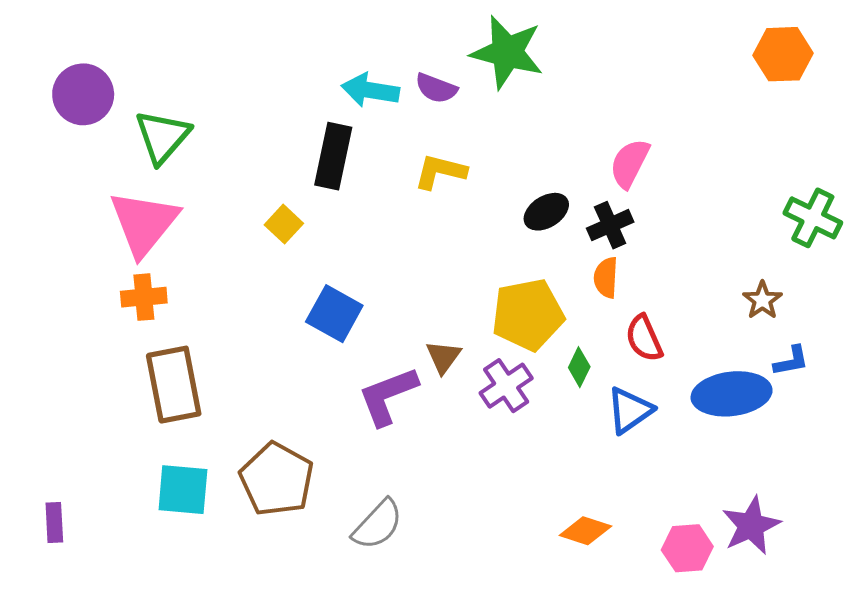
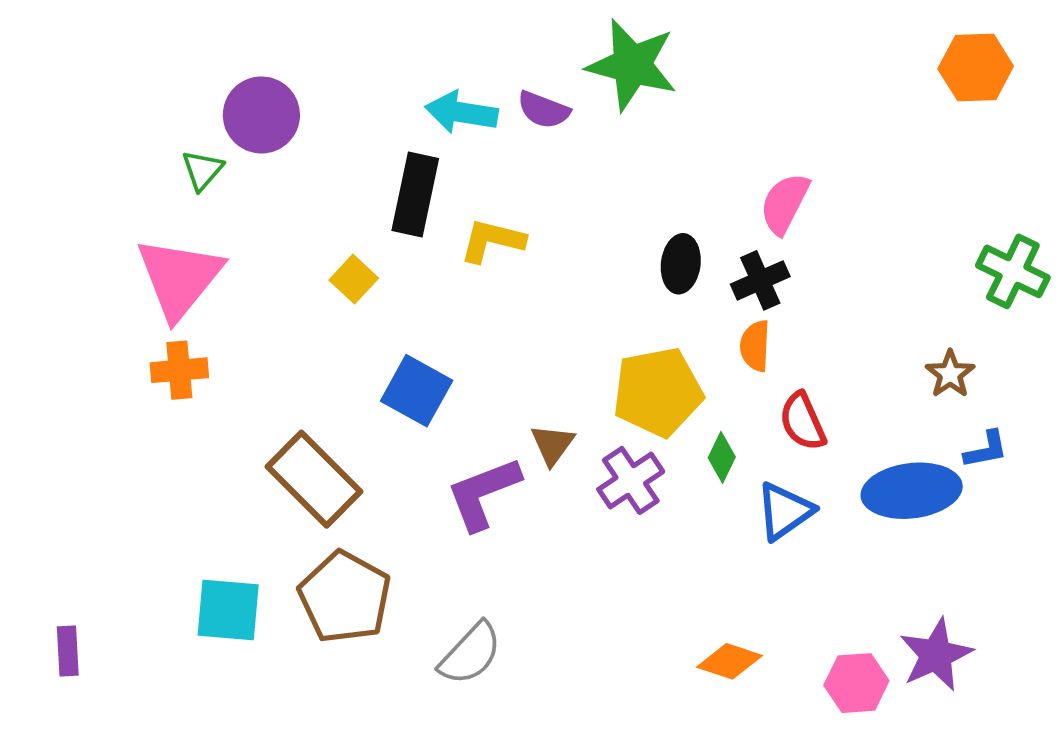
purple circle: (83, 94) -> (261, 115), moved
green triangle: (162, 137) -> (202, 170), size x0.6
yellow L-shape: (440, 172) -> (492, 241), moved
black ellipse: (546, 212) -> (681, 264), turned -51
brown rectangle: (174, 385) -> (314, 479), moved, turned -34

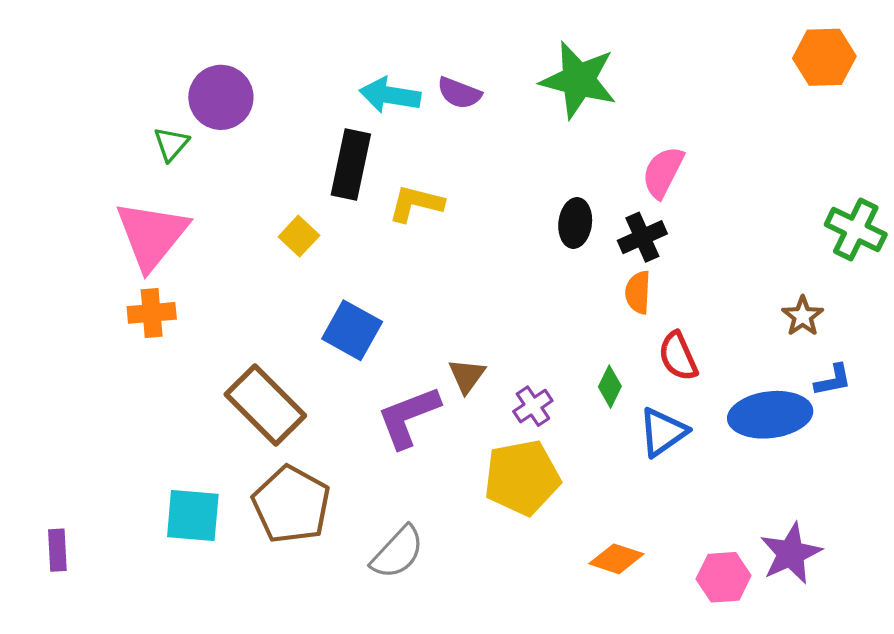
green star: (632, 65) -> (578, 80), moved
yellow pentagon: (658, 392) -> (522, 478), moved
purple cross: (631, 480) -> (533, 406), size x0.7

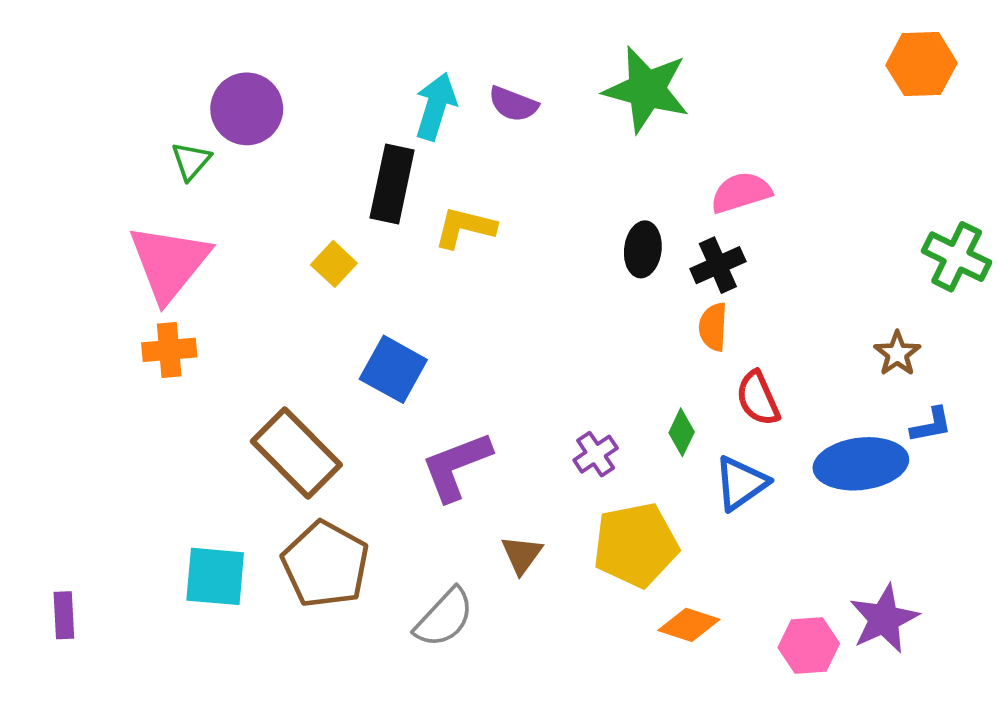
cyan arrow: (390, 95) -> (436, 106), turned 98
pink semicircle: (663, 172) -> (741, 192), turned 46
brown triangle: (467, 376) -> (522, 555), moved
yellow pentagon: (522, 478) -> (636, 545), moved

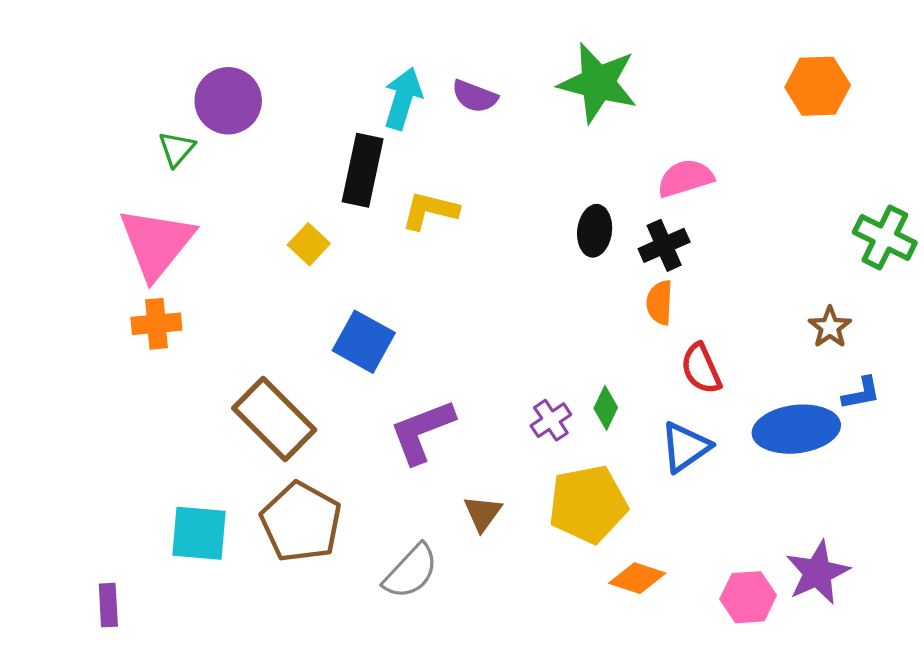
orange hexagon: (921, 64) -> (818, 86), moved
green diamond: (682, 432) -> (606, 408), moved
purple rectangle: (64, 615) -> (108, 605), moved

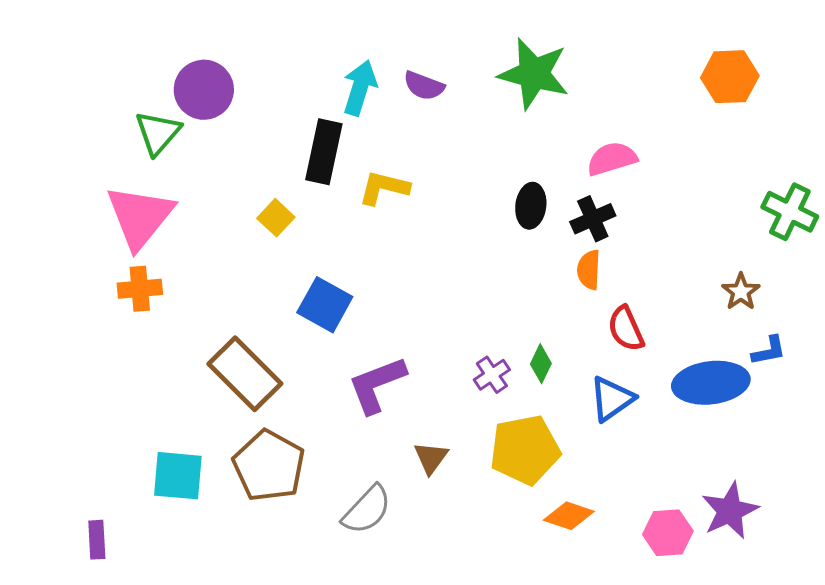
green triangle: (177, 149) -> (158, 133), size x1.4

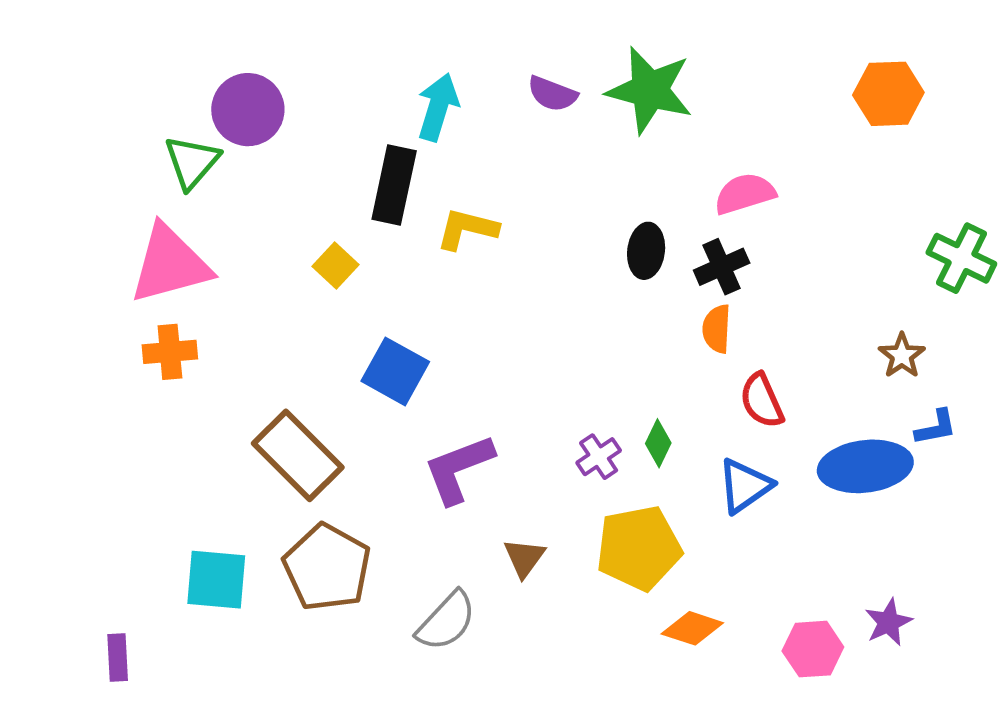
purple semicircle: (424, 86) -> (552, 94), moved
pink triangle: (140, 217) -> (170, 264), turned 36
purple star: (730, 511) -> (888, 622), size x0.7

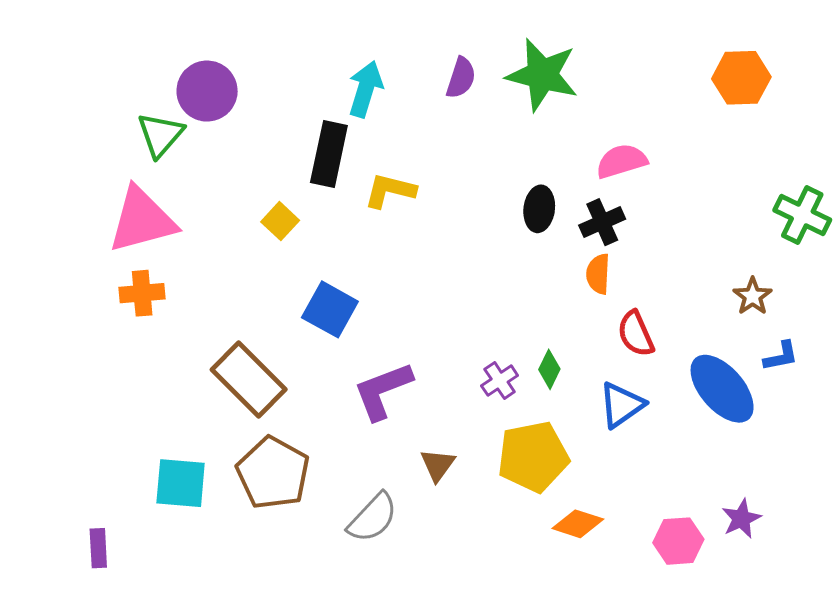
purple semicircle: (552, 94) -> (461, 78), turned -93
blue ellipse: (865, 466) -> (722, 389), turned 56

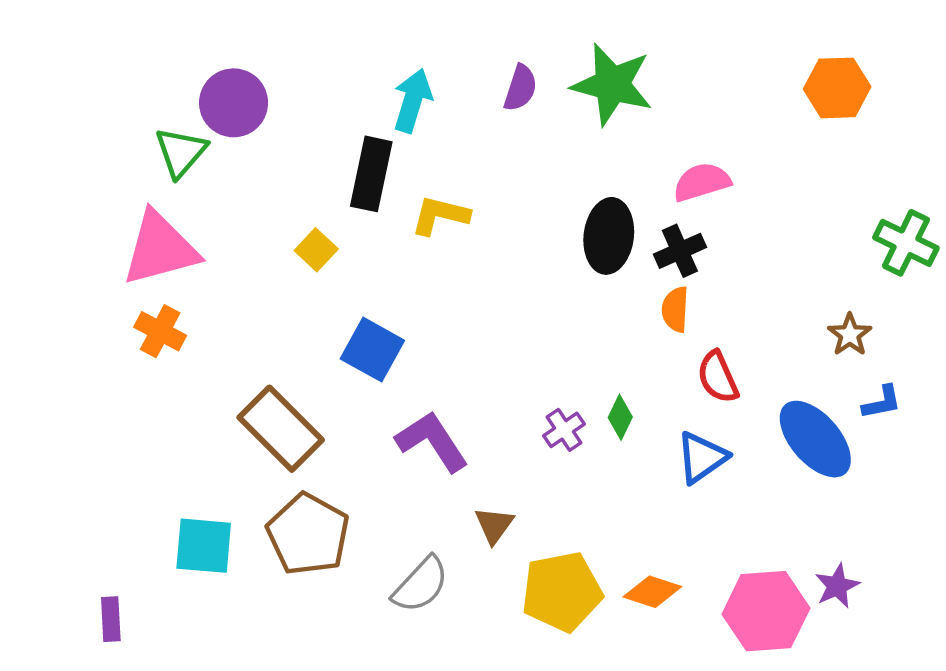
black ellipse: (539, 209) -> (609, 236), size x1.4
orange cross: (142, 293) -> (160, 331), turned 33
purple L-shape: (383, 391) -> (432, 441), turned 78
yellow pentagon: (533, 457) -> (562, 592), moved
pink hexagon: (678, 541) -> (766, 611), size x1.5

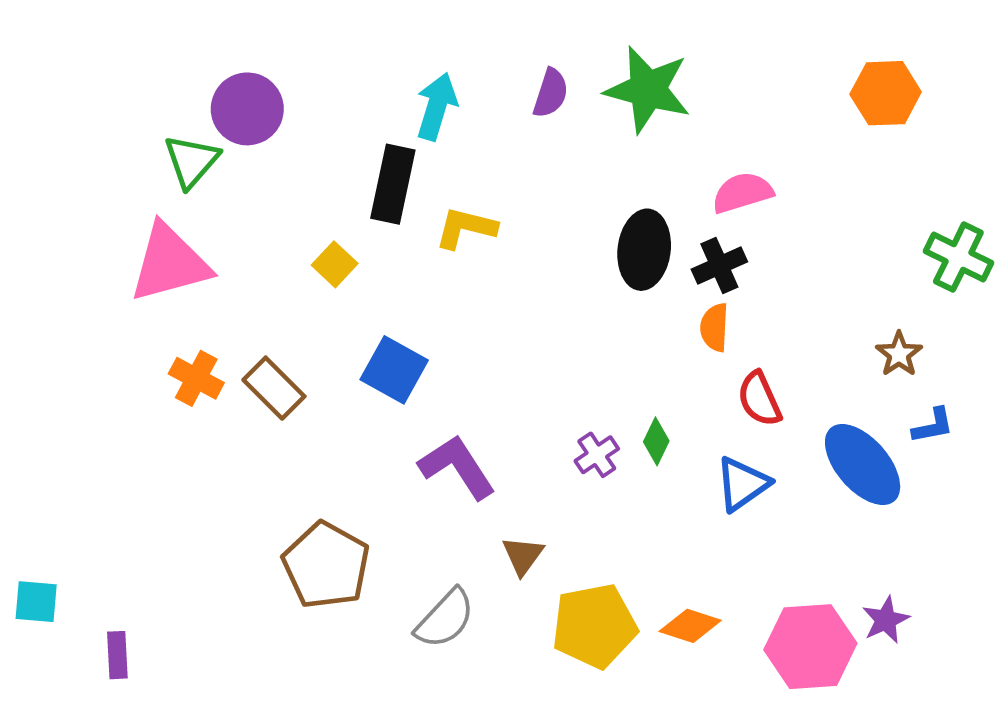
orange cross: (160, 331) -> (196, 378), moved
brown rectangle: (281, 429) -> (274, 388), moved, size x0.7
cyan square: (204, 546) -> (36, 602), moved, size x0.7

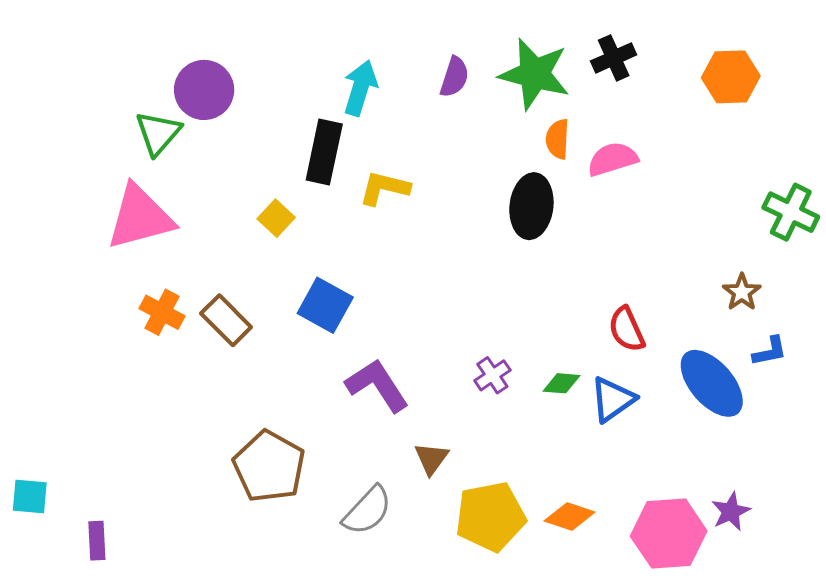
black cross: (719, 265) -> (614, 58), moved
orange semicircle: (714, 327) -> (558, 139), moved
green diamond: (656, 441) -> (562, 383), moved, turned 69

